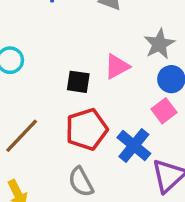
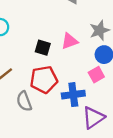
blue cross: (134, 146) -> (73, 95), turned 35
gray semicircle: (81, 182) -> (24, 101), moved

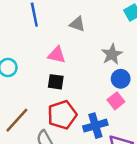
pink triangle: (70, 41) -> (57, 55), moved, turned 42

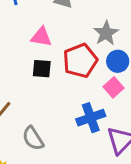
red pentagon: (62, 115) -> (80, 61), moved

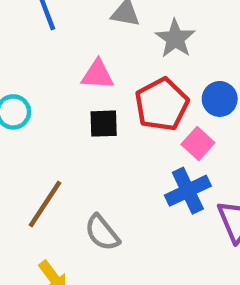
gray star: (106, 33) -> (175, 39), moved
pink square: (113, 87) -> (198, 144), moved

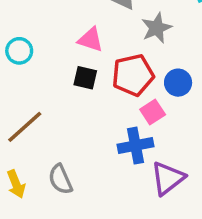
gray semicircle: (102, 233) -> (60, 179), moved

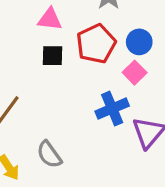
pink square: (153, 112) -> (135, 73), moved

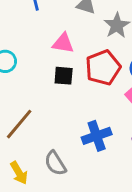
blue cross: (112, 109) -> (97, 136), moved

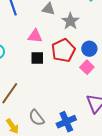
blue cross: (97, 136) -> (66, 122), moved

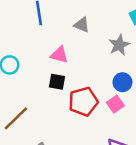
gray star: (70, 21) -> (119, 45), moved
red pentagon: (63, 50) -> (83, 101), moved

